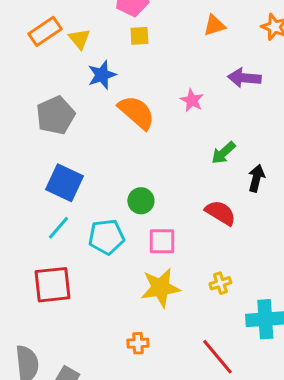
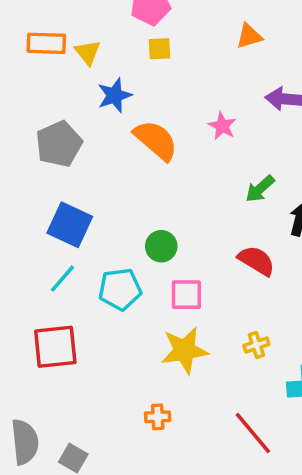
orange rectangle: (45, 31) -> (46, 43), turned 36

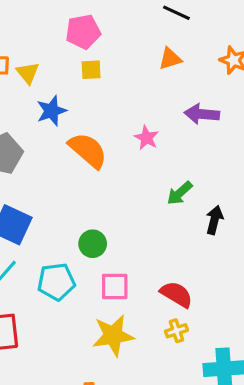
red semicircle: (256, 261) -> (176, 294), moved

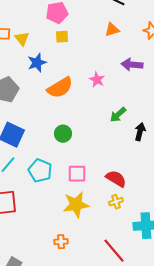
orange semicircle: (88, 150) -> (60, 88), turned 108
green circle: (93, 244) -> (63, 134), moved
cyan pentagon: (56, 282) -> (40, 171), turned 30

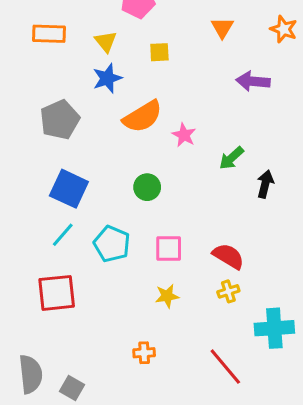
orange triangle: (112, 30) -> (222, 28), turned -42
yellow square: (62, 37) -> (159, 52), moved
yellow triangle: (22, 39) -> (106, 41), moved
pink star: (97, 80) -> (184, 135), moved
yellow star: (76, 205) -> (167, 296), size x0.6

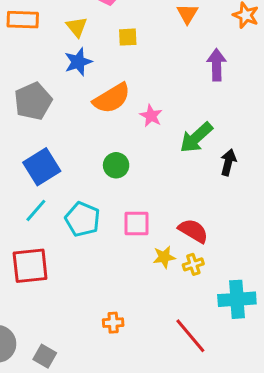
purple arrow: (253, 81) -> (217, 65), turned 84
green arrow: (231, 158) -> (196, 138), size x1.4
blue square: (69, 189) -> (42, 167), turned 33
yellow star: (167, 296) -> (164, 257), moved

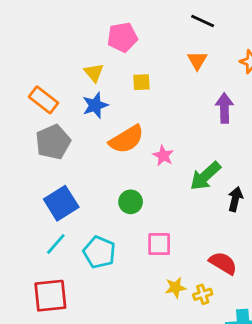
orange rectangle: (23, 20) -> (44, 100), moved, turned 36
pink square: (136, 224) -> (159, 244), moved
red semicircle: (193, 231) -> (223, 263), moved

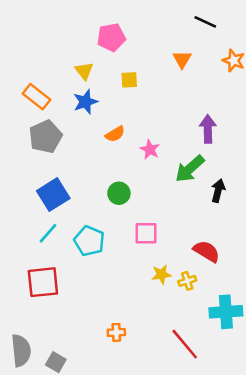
black line: (203, 21) -> (205, 22), moved
purple arrow: (224, 108) -> (208, 129), moved
orange semicircle: (126, 139) -> (115, 134), size x0.6

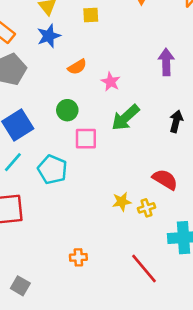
green arrow: (190, 169) -> (125, 118), moved
green circle: (119, 193) -> (67, 110), moved
pink square: (146, 233) -> (86, 139), moved

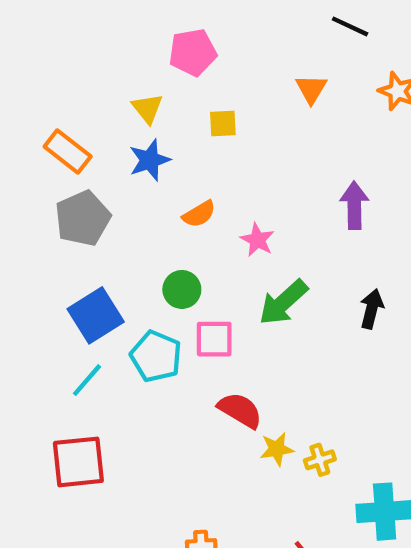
cyan pentagon: (52, 170) -> (156, 356), moved
red semicircle: (165, 179) -> (240, 410), moved

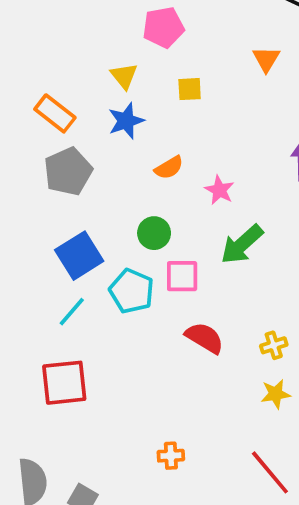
yellow star: (277, 449) -> (276, 394), moved
yellow cross: (320, 460) -> (274, 345), moved

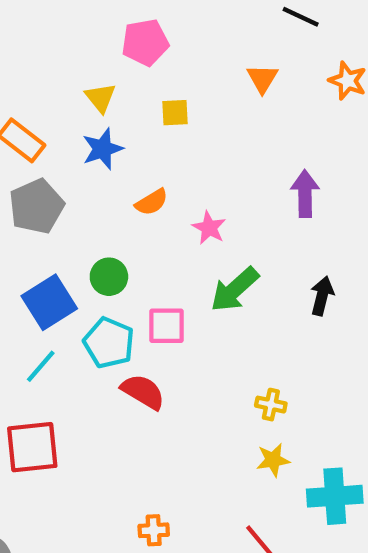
green circle: (154, 233) -> (109, 277), moved
red semicircle: (205, 338) -> (143, 392), moved
yellow cross: (274, 345) -> (271, 405), turned 30

